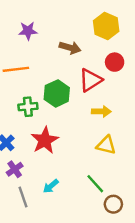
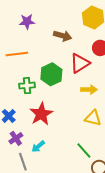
cyan arrow: (51, 186) -> (38, 146), moved

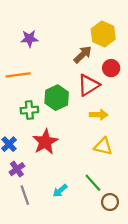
brown arrow: (63, 36) -> (83, 54), moved, turned -60
cyan arrow: (38, 146) -> (60, 191), moved

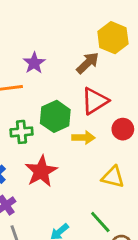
purple star: (29, 39) -> (34, 63), moved, turned -30
red circle: (111, 68) -> (123, 129), moved
yellow arrow: (99, 115) -> (83, 138), moved

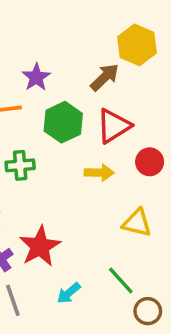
green hexagon: (55, 116) -> (63, 122), moved
red star: (41, 171) -> (40, 246), moved

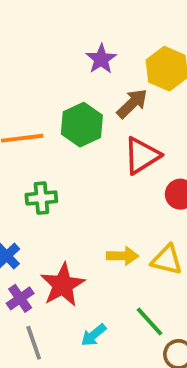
purple star: (36, 77) -> (101, 59), moved
green hexagon: (63, 122) -> (82, 125), moved
yellow arrow: (99, 173) -> (122, 256), moved

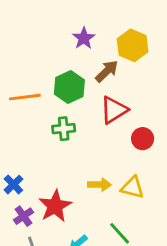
green cross: (41, 198) -> (64, 129), moved

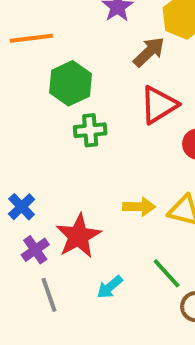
green hexagon: (69, 87) -> (71, 83), moved
orange line: (25, 97) -> (31, 38), moved

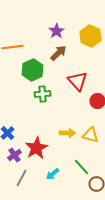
brown arrow: (149, 52) -> (58, 53), moved
red triangle: (159, 105) -> (78, 81), turned -40
gray line: (49, 295) -> (22, 178), turned 48

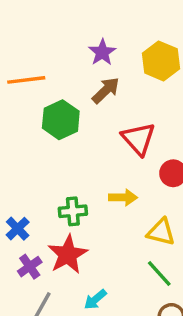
green cross: (42, 94) -> (73, 211), moved
yellow arrow: (68, 133) -> (123, 197), moved
green line: (82, 167) -> (159, 274), moved

